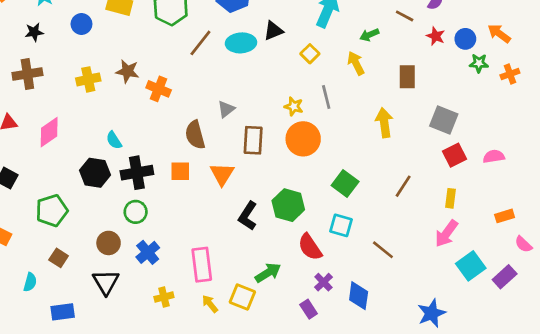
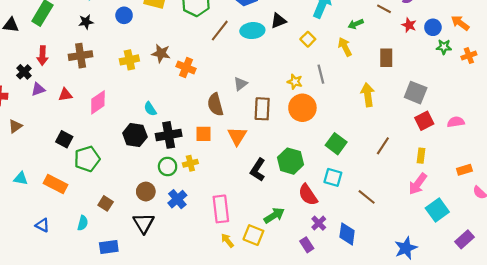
green pentagon: (52, 211) -> (87, 159), moved
purple rectangle: (505, 277) -> (464, 239), moved
yellow cross: (164, 297) -> (190, 163), moved

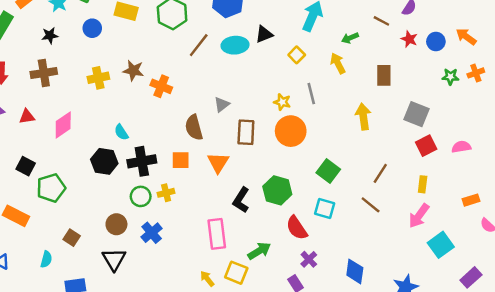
green star: (444, 47) -> (450, 77), moved
brown line: (367, 197) -> (371, 205), moved
pink rectangle: (221, 209) -> (217, 234), moved
blue diamond: (347, 234) -> (355, 271), moved

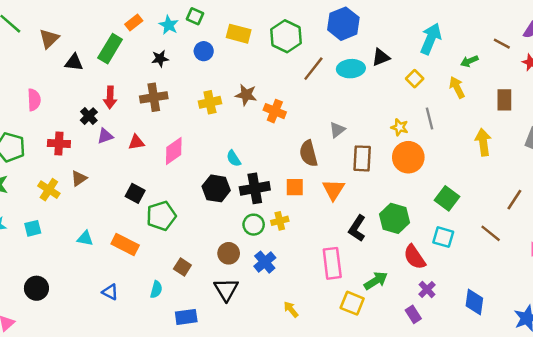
brown line: (380, 173) -> (514, 200), moved
yellow arrow: (207, 279) -> (291, 309), moved

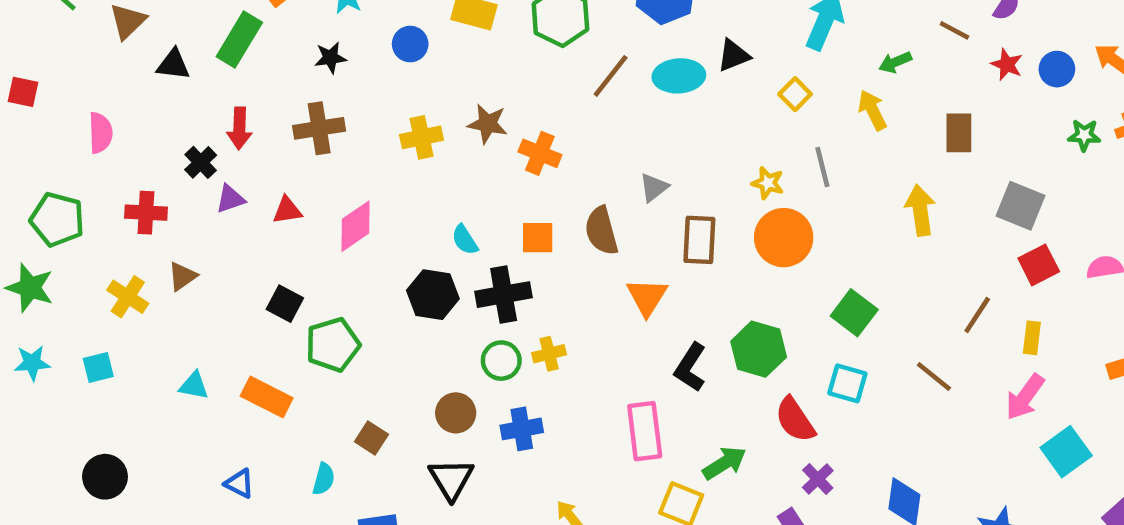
orange square: (295, 187) -> (538, 238), moved
blue cross: (265, 262) -> (522, 429), turned 30

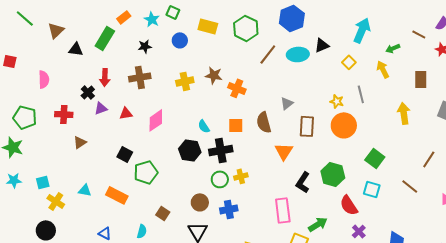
yellow cross: (128, 297) -> (56, 201), moved

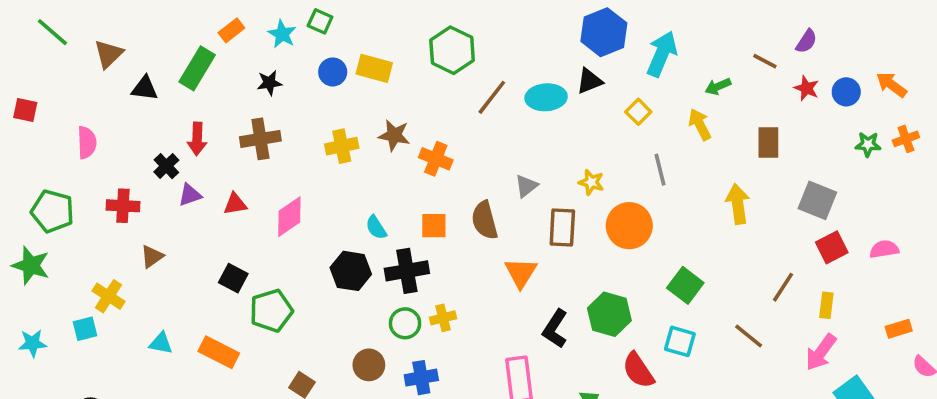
blue hexagon: (292, 18) -> (604, 32), moved
yellow rectangle: (208, 26) -> (374, 68), moved
yellow star: (337, 101) -> (591, 182), moved
cyan star: (14, 180) -> (33, 343), moved
yellow cross: (56, 201) -> (108, 296), moved

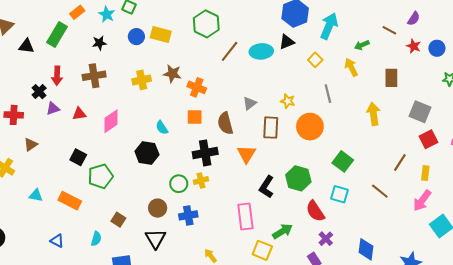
orange square: (434, 226) -> (195, 117), moved
black cross: (407, 271) -> (205, 153), moved

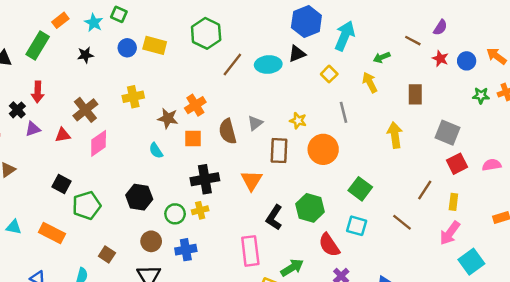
brown star: (172, 74) -> (168, 118), moved
brown cross: (94, 76) -> (85, 110), moved, turned -30
orange cross: (197, 87) -> (195, 105), turned 36
brown semicircle: (225, 123) -> (228, 131), moved
black hexagon: (147, 153) -> (139, 197), moved

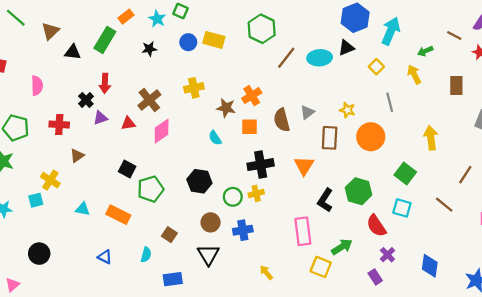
yellow arrow: (395, 135) -> (431, 138), moved

